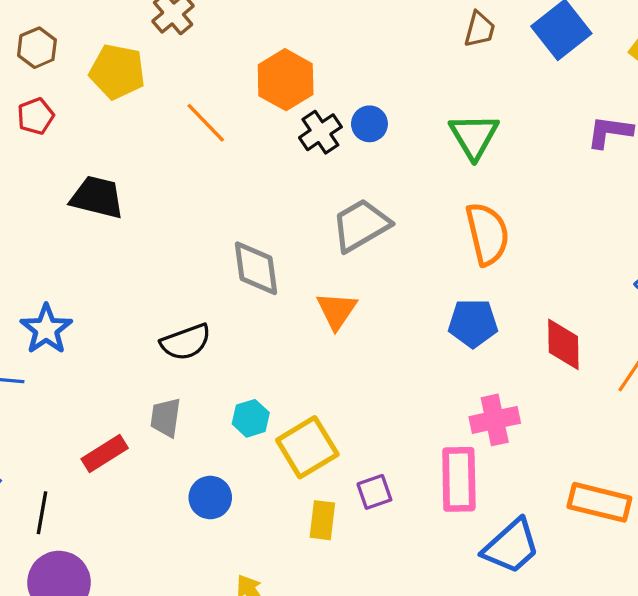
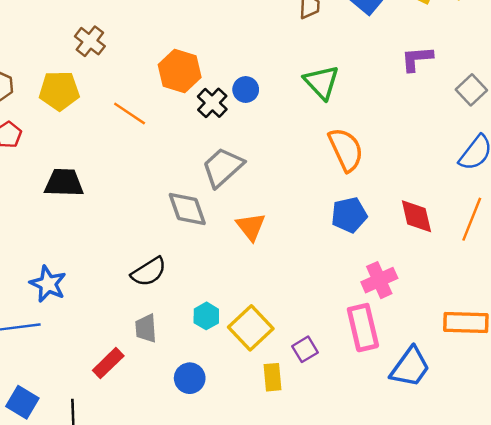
gray trapezoid: (361, 225) -> (223, 167), moved

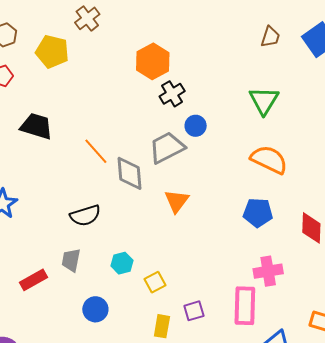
blue circle: (246, 90) -> (196, 126), moved
orange line: (130, 114) -> (96, 151), moved
orange semicircle: (346, 149) -> (269, 160), turned -54
yellow square: (251, 328) -> (155, 282), size x0.6

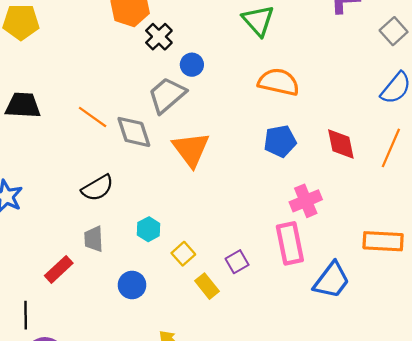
orange triangle: (177, 201) -> (191, 149), size x1.4
yellow square: (155, 282) -> (183, 254), moved
yellow rectangle: (162, 326) -> (207, 286), turned -35

